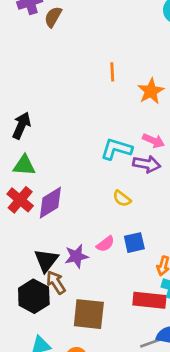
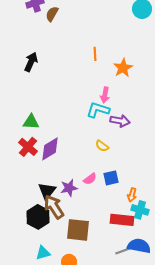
black arrow: (21, 126) -> (31, 62), moved
pink arrow: (154, 141) -> (105, 95), moved, turned 77
brown arrow: (56, 282) -> (54, 207), size x1.4

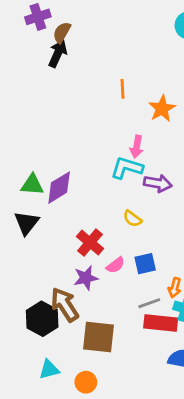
black arrow: (31, 62) -> (58, 54), moved
red cross: (28, 147) -> (90, 243), moved
purple diamond: (50, 149) -> (59, 188), moved
black triangle: (47, 191) -> (27, 223), moved
gray line: (123, 251) -> (149, 303), moved

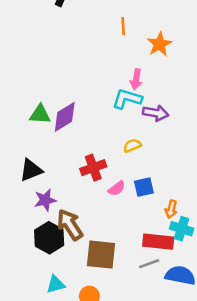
yellow semicircle: (132, 219) -> (132, 146), turned 120
black triangle: (27, 223) -> (31, 170), moved, turned 30
red cross: (90, 243) -> (93, 168), turned 30
purple star: (86, 278) -> (45, 200), moved
gray line: (149, 303) -> (149, 264), moved

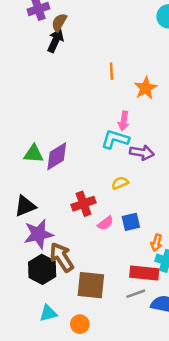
purple star: (45, 200) -> (38, 234), size x1.4

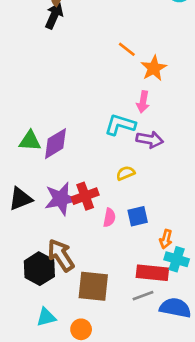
orange line: (111, 71) -> (127, 49), moved, turned -49
pink arrow: (124, 121) -> (143, 102), moved
pink semicircle: (105, 223) -> (109, 218), turned -42
purple star: (38, 234) -> (61, 199), moved

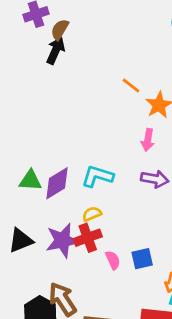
cyan L-shape: (120, 125) -> (97, 176), moved
yellow semicircle: (125, 173) -> (92, 214), moved
pink semicircle: (109, 218) -> (113, 260), turned -36

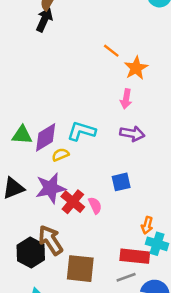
yellow semicircle: (92, 214) -> (60, 155), moved
red cross: (88, 238) -> (73, 202), moved, turned -30
blue square: (142, 259) -> (121, 182), moved

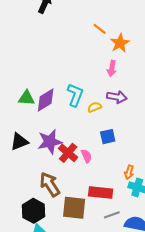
cyan L-shape: (81, 131) -> (75, 95), turned 95
yellow semicircle: (60, 155) -> (94, 107), moved
black hexagon: (31, 252) -> (34, 211), moved
red rectangle: (135, 256) -> (101, 192), moved

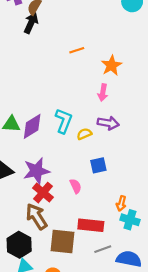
orange line: (100, 29) -> (77, 50), moved, turned -56
red cross: (68, 153) -> (43, 193), moved

